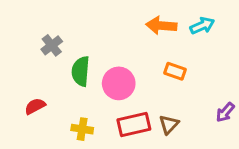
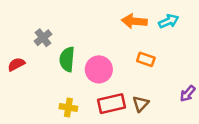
red semicircle: (35, 106) -> (16, 64), moved

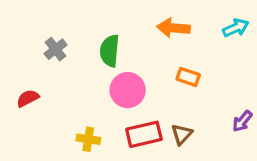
cyan arrow: (169, 21) -> (236, 28), moved
green semicircle: (67, 59) -> (110, 51), moved
red semicircle: (16, 64) -> (28, 98), moved

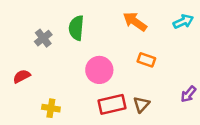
orange arrow: (173, 28) -> (135, 22), turned 30
green semicircle: (110, 51) -> (76, 28), moved
yellow cross: (88, 139) -> (51, 108), moved

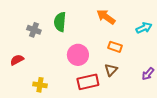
cyan arrow: (183, 22) -> (144, 28), moved
gray cross: (43, 38) -> (34, 30), turned -32
brown triangle: (141, 104) -> (111, 70), moved

